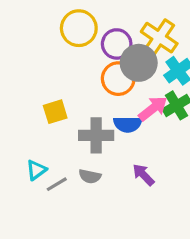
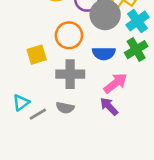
orange circle: (118, 79) -> (69, 35), moved
pink arrow: (153, 109) -> (115, 83), moved
blue semicircle: (128, 124) -> (104, 53), moved

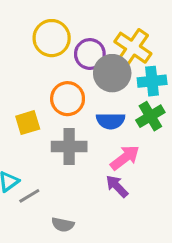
cyan cross: (137, 21) -> (152, 81), turned 30
gray semicircle: (65, 108) -> (63, 225), moved

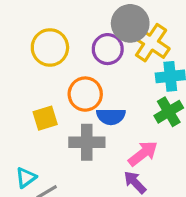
yellow circle: (52, 38) -> (50, 47), moved
gray circle: (112, 73) -> (130, 23), moved
blue semicircle: (111, 121) -> (111, 117), moved

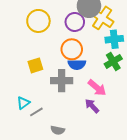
orange circle: (85, 94) -> (72, 49), moved
pink arrow: (143, 153) -> (97, 88), turned 78

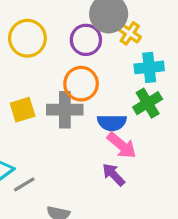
yellow cross: (102, 18) -> (130, 33), size x0.6
blue semicircle: (77, 64) -> (112, 123), moved
gray cross: (62, 81) -> (65, 110), moved

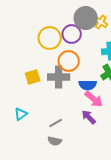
yellow cross: (130, 33) -> (101, 22), moved
yellow circle: (27, 38) -> (50, 38), moved
gray line: (24, 184) -> (56, 123), moved

